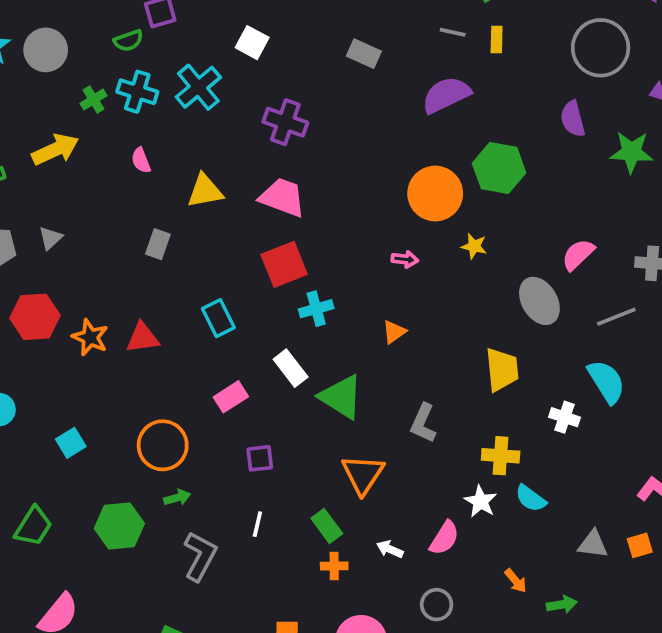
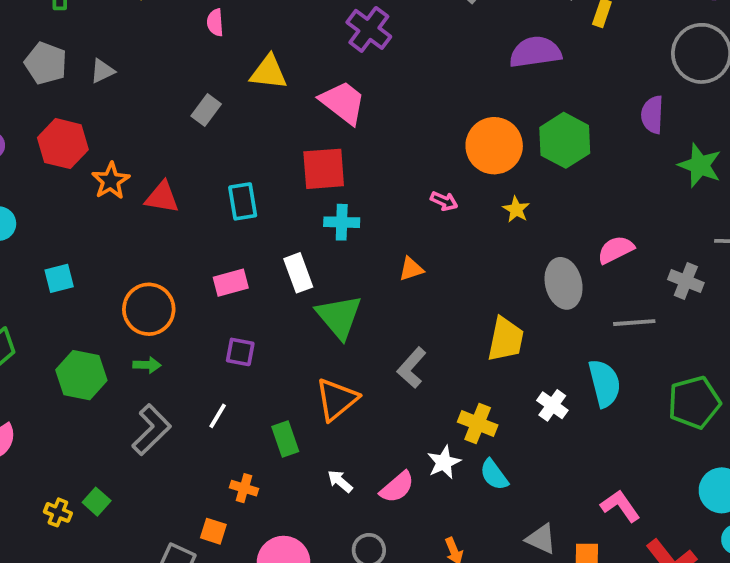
orange cross: (334, 566) -> (244, 488), moved

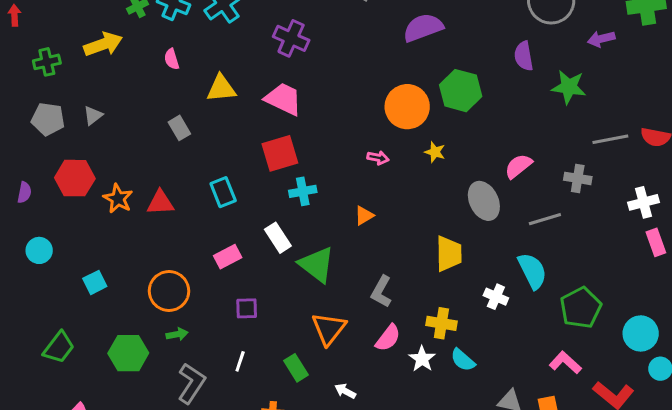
gray rectangle: (206, 110) -> (179, 128), turned -55
green pentagon: (694, 402) -> (581, 308), moved
pink semicircle: (397, 487) -> (388, 338), moved

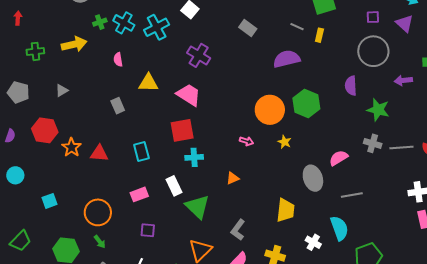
gray pentagon: (48, 119) -> (18, 92), moved
gray cross: (578, 178) -> (373, 143), moved
green arrow: (177, 334) -> (100, 242), turned 56

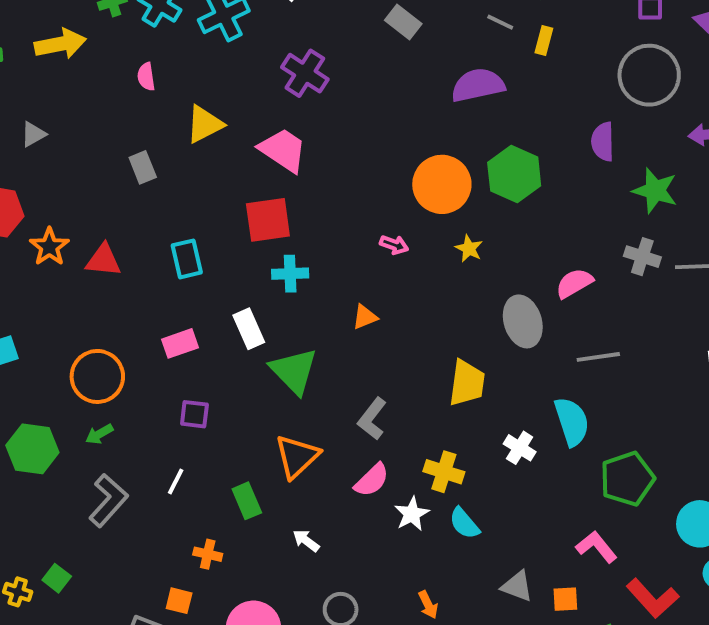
yellow triangle: (148, 83) -> (205, 124), turned -30
green arrow: (100, 242) -> (99, 434), turned 96

